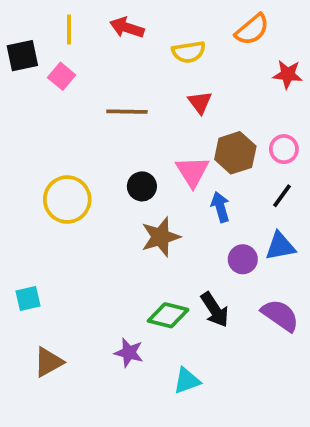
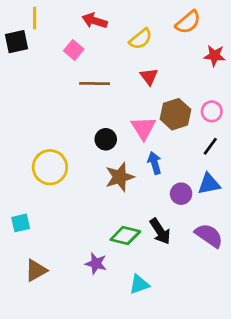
yellow line: (69, 30) -> (35, 18), moved
yellow semicircle: (189, 52) -> (141, 39), turned -30
pink square: (62, 76) -> (74, 50), moved
yellow circle: (67, 199) -> (50, 167), moved
blue arrow: (220, 207) -> (155, 163), moved

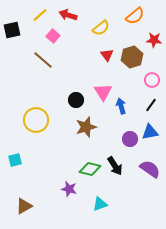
yellow line: (35, 18) -> (40, 15), moved, turned 49
brown line: (95, 83) -> (43, 60), moved, turned 40
brown hexagon: (175, 114) -> (132, 57), moved
blue arrow: (155, 163) -> (121, 106), moved
brown triangle: (36, 270) -> (24, 206), moved

